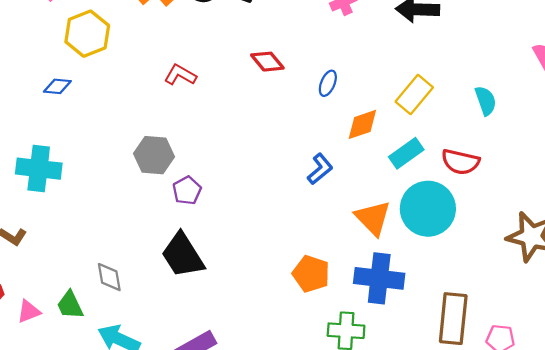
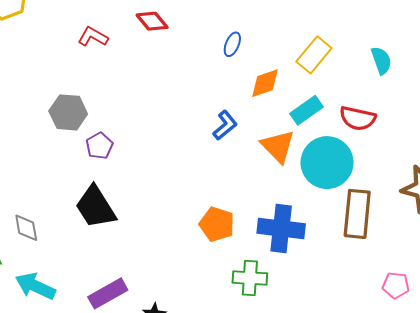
red diamond: (267, 62) -> (152, 21), moved
orange triangle: (373, 218) -> (278, 146), moved
brown rectangle: (453, 319) -> (357, 214), moved

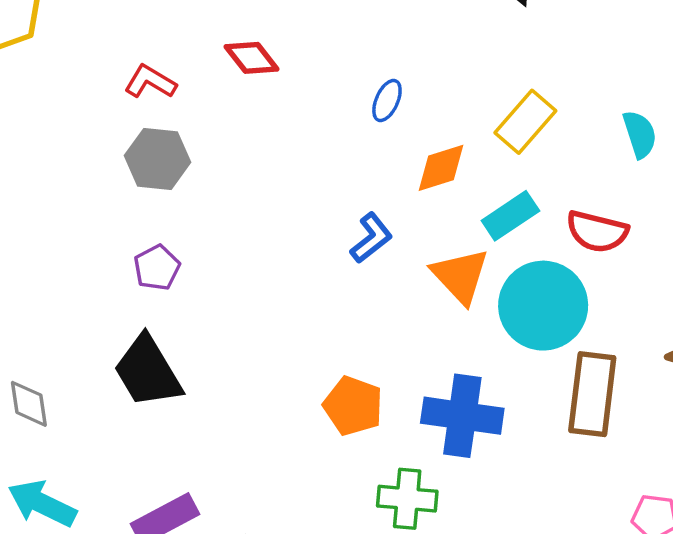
gray hexagon: (68, 112) -> (158, 159), moved

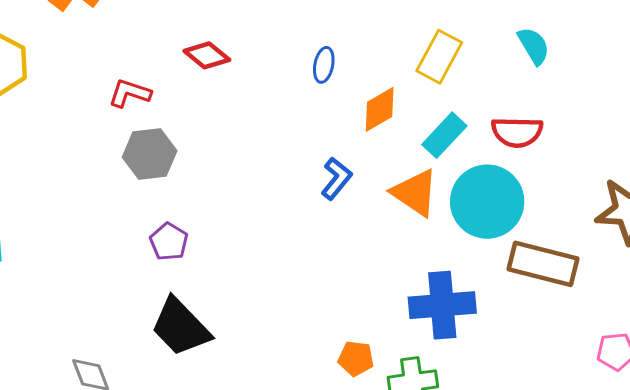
brown rectangle: (592, 394) -> (543, 264), turned -70
orange pentagon: (353, 406) -> (356, 359), moved, size x0.7

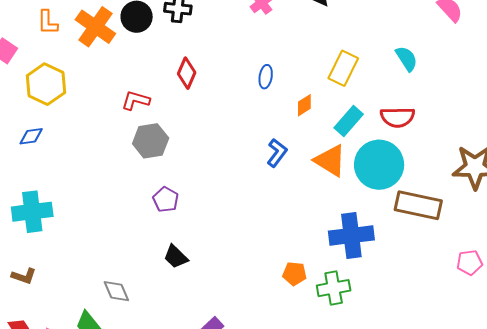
red diamond: (207, 55) -> (187, 73), turned 76
orange diamond: (380, 109) -> (304, 105), size x0.7
black trapezoid: (181, 327) -> (176, 257), size x0.6

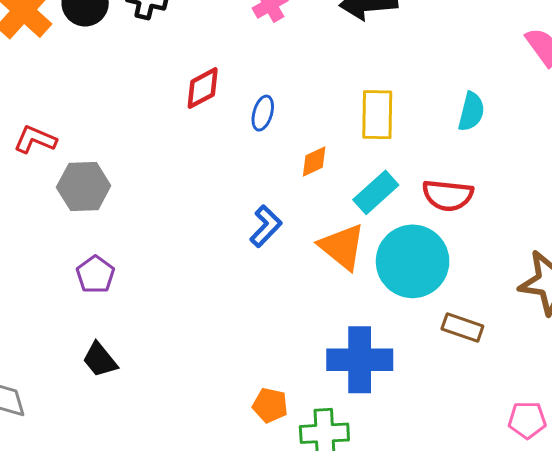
cyan semicircle: (407, 59) -> (471, 112), turned 40
yellow rectangle: (343, 68) -> (377, 115), turned -32
red diamond: (187, 73) -> (203, 88), moved, turned 32
red L-shape: (136, 100) -> (35, 139), moved
brown rectangle: (418, 205) -> (462, 327), size x0.6

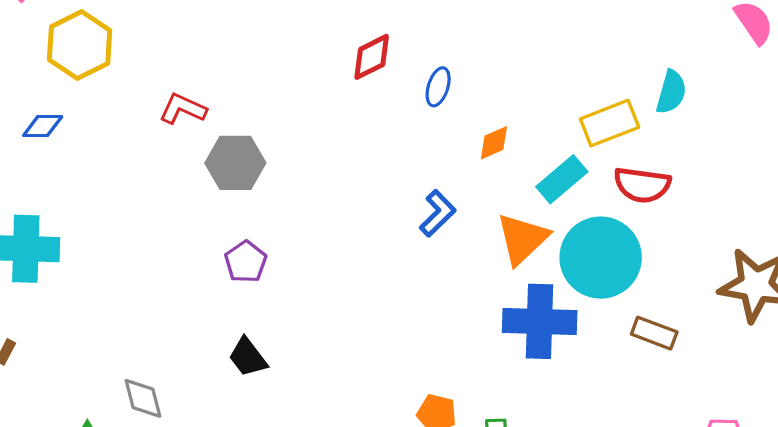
yellow rectangle: (377, 115) -> (610, 123), moved, turned 66
orange triangle: (342, 247) -> (522, 239), turned 36
blue cross: (360, 360) -> (540, 321), moved

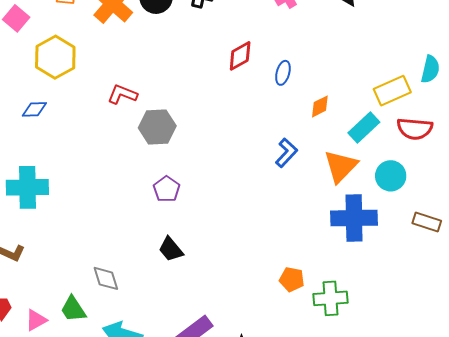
cyan circle: (601, 258) -> (391, 176), size x0.6

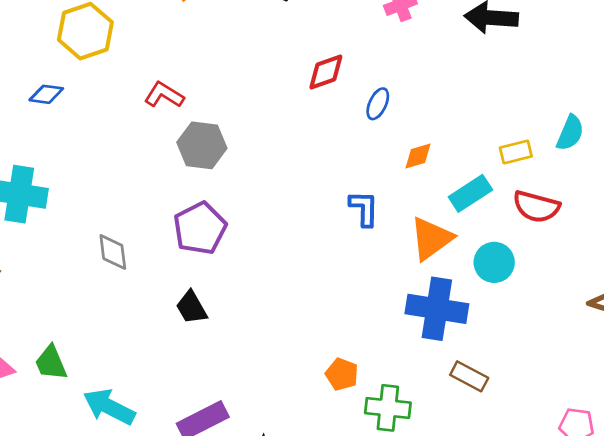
yellow rectangle: (392, 91) -> (516, 152), size x0.7
blue L-shape: (286, 153) -> (364, 208), turned -52
purple pentagon: (167, 189) -> (200, 228), size x1.5
brown rectangle: (427, 222) -> (469, 376), moved
gray diamond: (106, 278) -> (113, 252), moved

